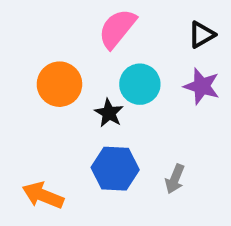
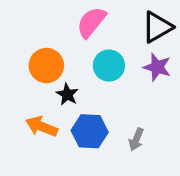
black triangle: (202, 35) -> (157, 27), size x1.5
black star: (109, 113) -> (67, 94), moved
orange arrow: (43, 195) -> (42, 127), moved

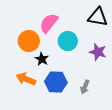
pink semicircle: (91, 22) -> (49, 23), moved
black triangle: (157, 27) -> (98, 17), turned 40
purple star: (157, 67) -> (98, 52), moved

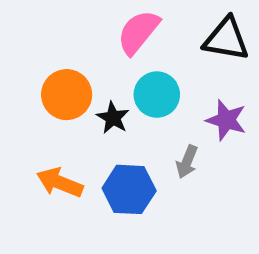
pink semicircle: (49, 23) -> (138, 32), moved
black star: (42, 59) -> (113, 118), moved
gray arrow: (85, 87) -> (187, 162), moved

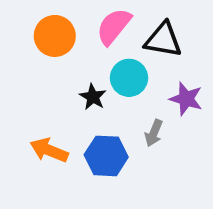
black triangle: (226, 39) -> (163, 40), moved
orange circle: (67, 95) -> (55, 36), moved

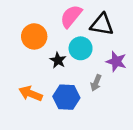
orange circle: (55, 36) -> (34, 36), moved

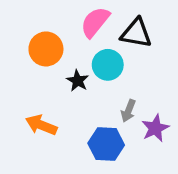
purple star: (116, 61) -> (155, 128), moved, turned 30
blue hexagon: (66, 97) -> (106, 144), moved

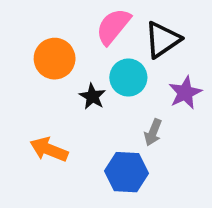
black triangle: (136, 33) -> (162, 40), turned -44
purple star: (155, 128) -> (185, 93), moved

